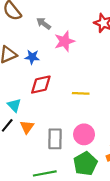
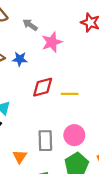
red diamond: (41, 85) -> (43, 87), moved
orange triangle: (27, 127) -> (20, 157), moved

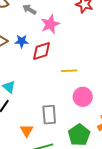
red diamond: (43, 87) -> (41, 51), moved
pink circle: (74, 135) -> (83, 97), moved

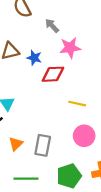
orange triangle: (27, 131) -> (16, 144), moved

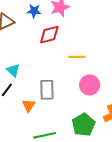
blue star: (34, 58) -> (34, 11), moved
gray rectangle: (43, 145) -> (47, 90), moved

